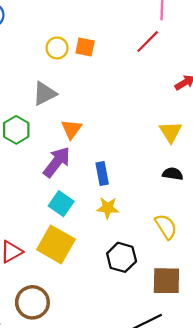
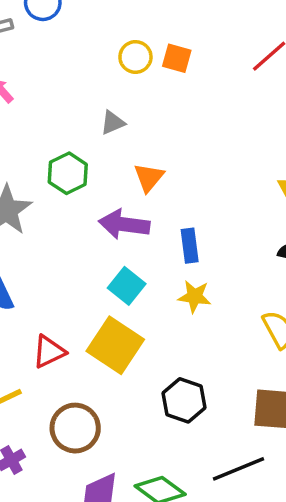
gray triangle: (44, 94) -> (113, 123), size x0.7
purple arrow: (57, 162) -> (124, 224), turned -124
black hexagon: (122, 257) -> (184, 400), moved

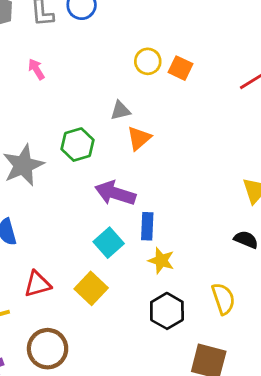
orange triangle: (149, 177) -> (139, 138), moved
blue rectangle: (190, 246) -> (147, 226), moved
yellow square: (115, 345) -> (91, 288), size x0.7
black hexagon: (184, 400) -> (167, 311), moved

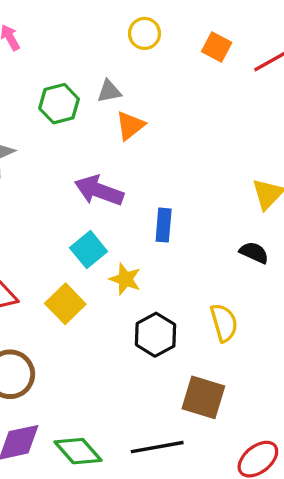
orange square: (181, 68) -> (217, 47), moved
green hexagon: (77, 145) -> (59, 104), moved
blue rectangle: (147, 226) -> (164, 225), moved
yellow star: (161, 261) -> (125, 279), moved

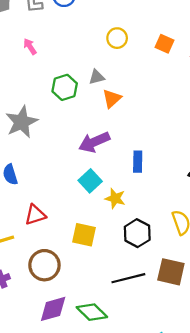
purple arrow: (99, 191) -> (94, 142), turned -40
yellow square: (65, 304) -> (84, 235), moved, turned -30
black line: (157, 447) -> (128, 278), moved

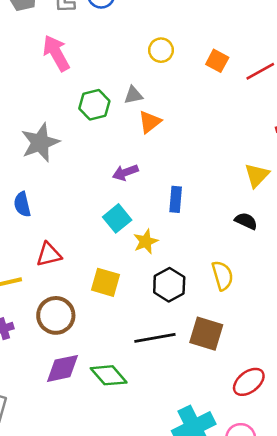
pink arrow: (30, 46) -> (56, 53), size x1.8
purple arrow: (94, 142) -> (125, 172), size x0.7
yellow star: (115, 198) -> (146, 241), turned 30

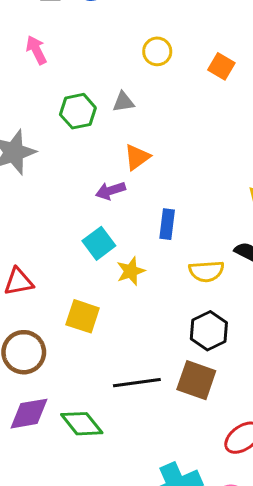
pink arrow: (56, 53) -> (36, 50), size x0.7
orange triangle: (150, 122) -> (137, 157), moved
yellow semicircle: (222, 276) -> (206, 271), moved, turned 100
black hexagon: (169, 285) -> (209, 331), moved

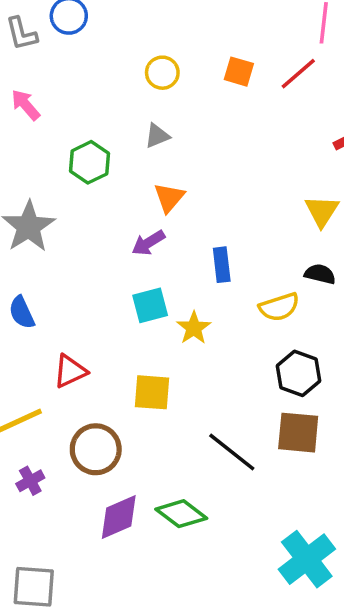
gray triangle: (123, 102) -> (157, 136), moved
cyan square: (99, 243) -> (150, 305), turned 36
black line: (137, 383) -> (232, 452), turned 60

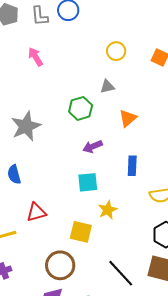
green hexagon: (90, 162) -> (81, 108), moved
orange triangle: (169, 198) -> (128, 118), moved
yellow star: (194, 328) -> (108, 210), moved
brown circle: (96, 449) -> (60, 265), moved

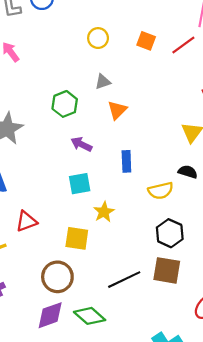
gray triangle: (107, 87) -> (103, 82), moved
purple arrow: (93, 147) -> (81, 144), turned 54
black line: (121, 273) -> (124, 280), turned -68

